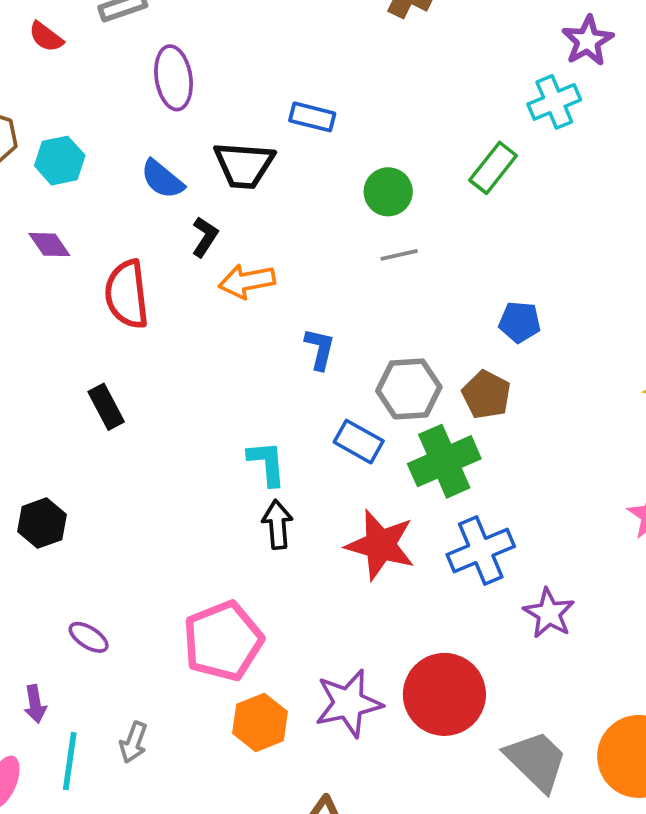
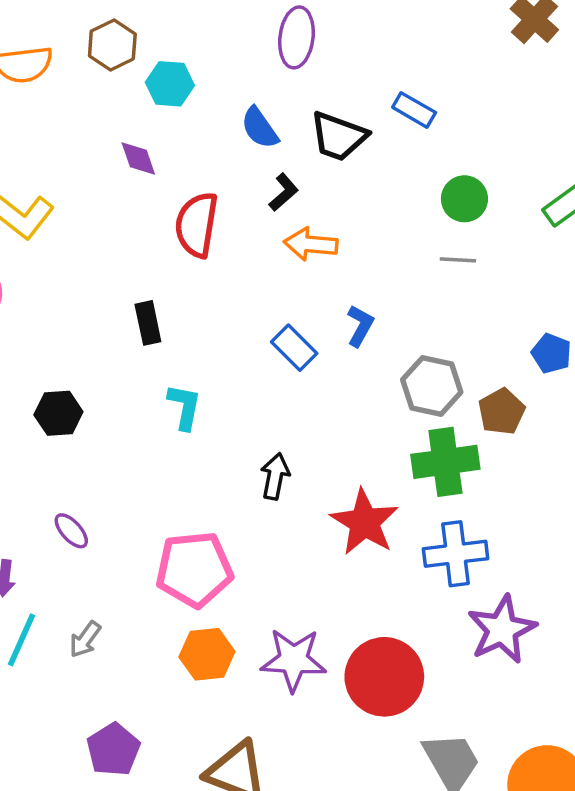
blue rectangle: (359, 442) -> (294, 348), moved
cyan L-shape: (267, 463) -> (184, 407), moved
purple star: (549, 613) -> (502, 629), size x1.4

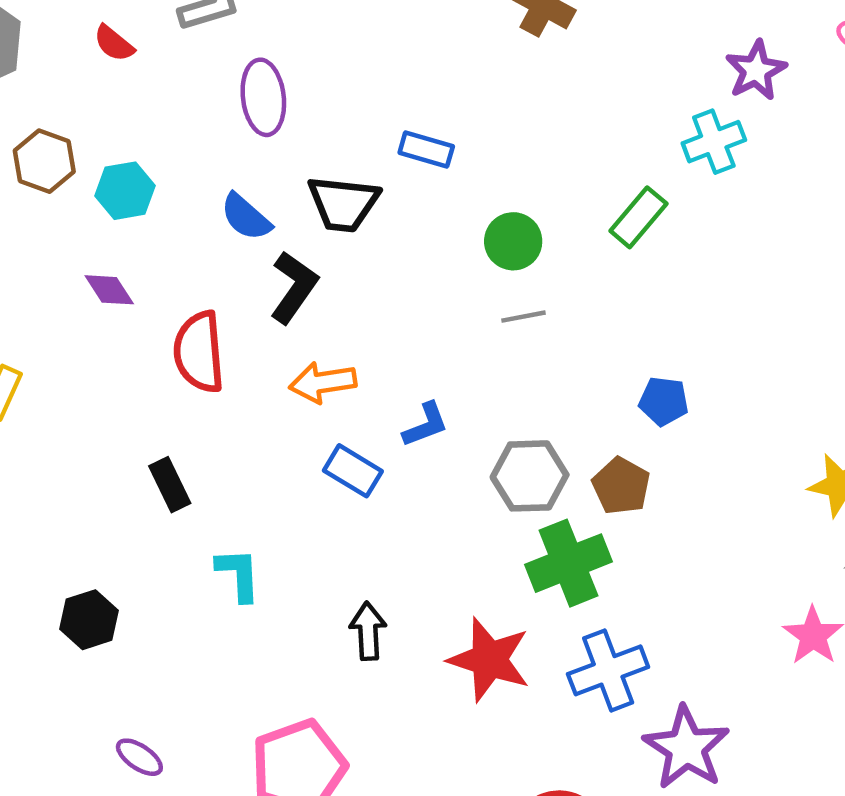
black L-shape: (284, 192) -> (294, 287), size x1.5
orange arrow: (311, 244) -> (323, 382), moved
blue L-shape: (360, 326) -> (426, 425), turned 54

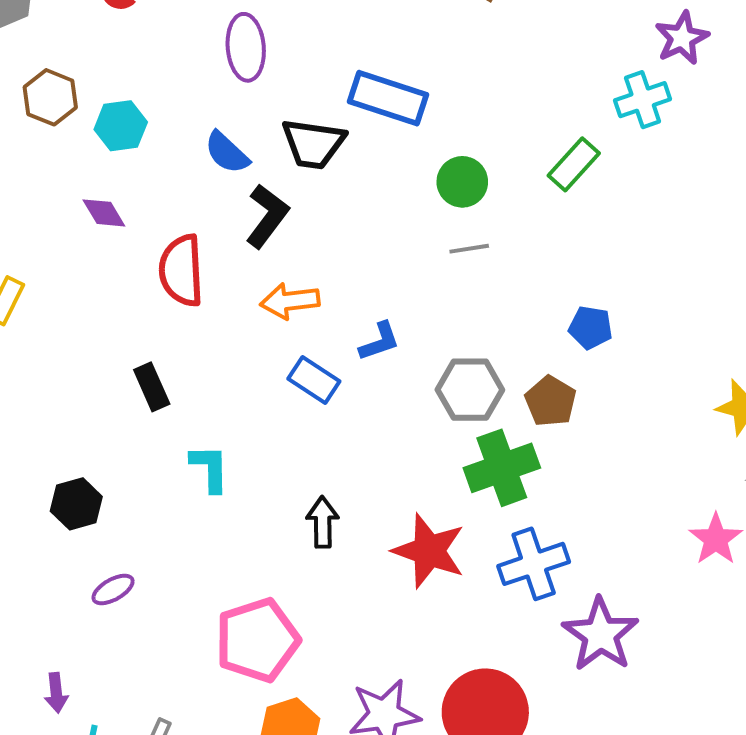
blue rectangle: (426, 149) -> (388, 98), size x1.6
purple ellipse: (139, 757) -> (113, 589), moved, turned -66

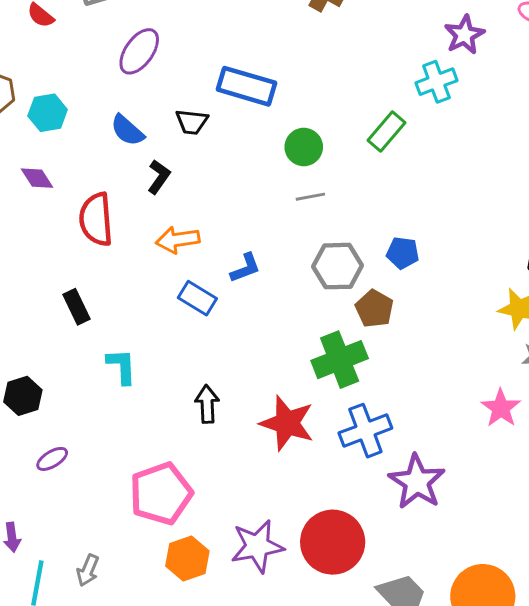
purple ellipse: (246, 47) -> (139, 51), turned 42
black trapezoid: (313, 144) -> (192, 122), size x0.7
black L-shape: (267, 216) -> (159, 177), size x0.7
gray hexagon: (470, 390) -> (337, 266), moved

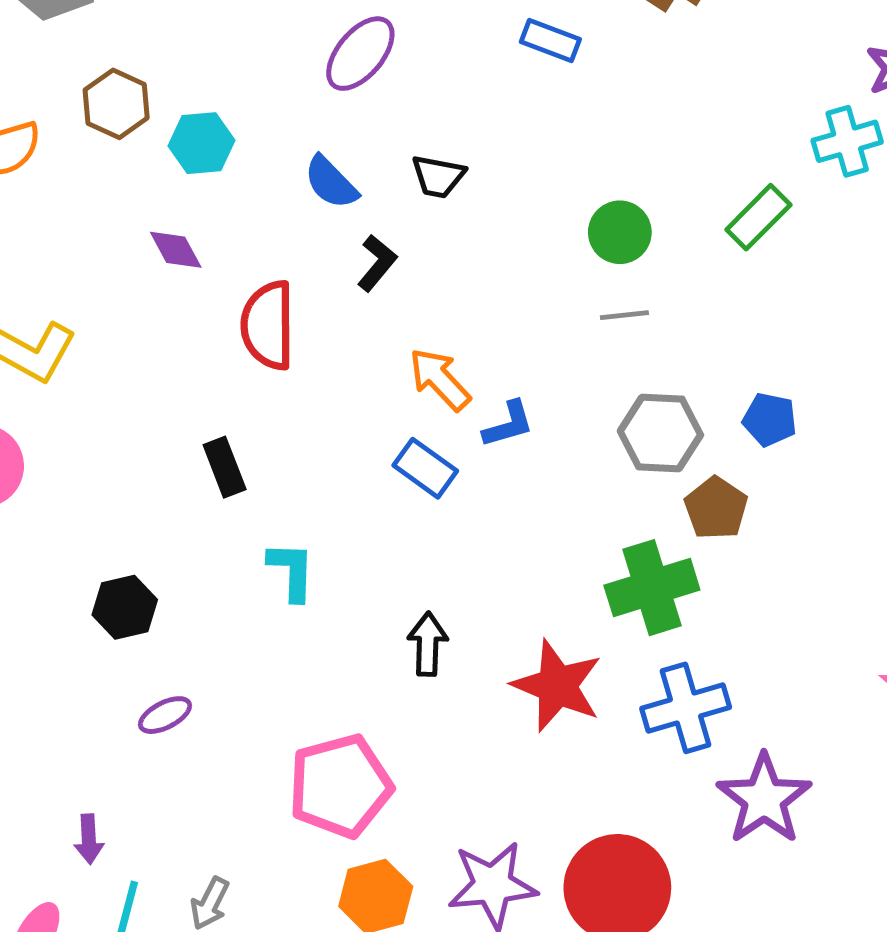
blue rectangle: (247, 86) -> (550, 40), moved, size x0.6
orange arrow: (178, 240) -> (440, 379), moved, turned 51

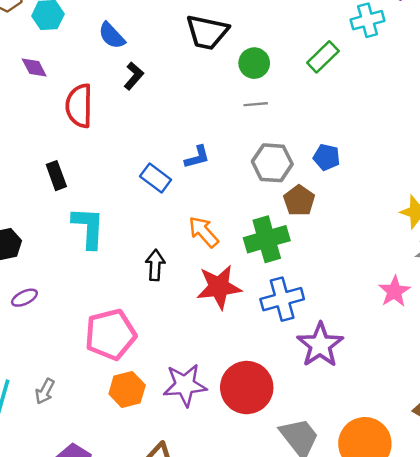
black trapezoid: (438, 176) -> (207, 32), moved, size x1.6
orange arrow: (440, 379) -> (204, 232), moved
cyan L-shape: (291, 571) -> (88, 228), size x1.4
red star: (557, 686) -> (219, 287), turned -30

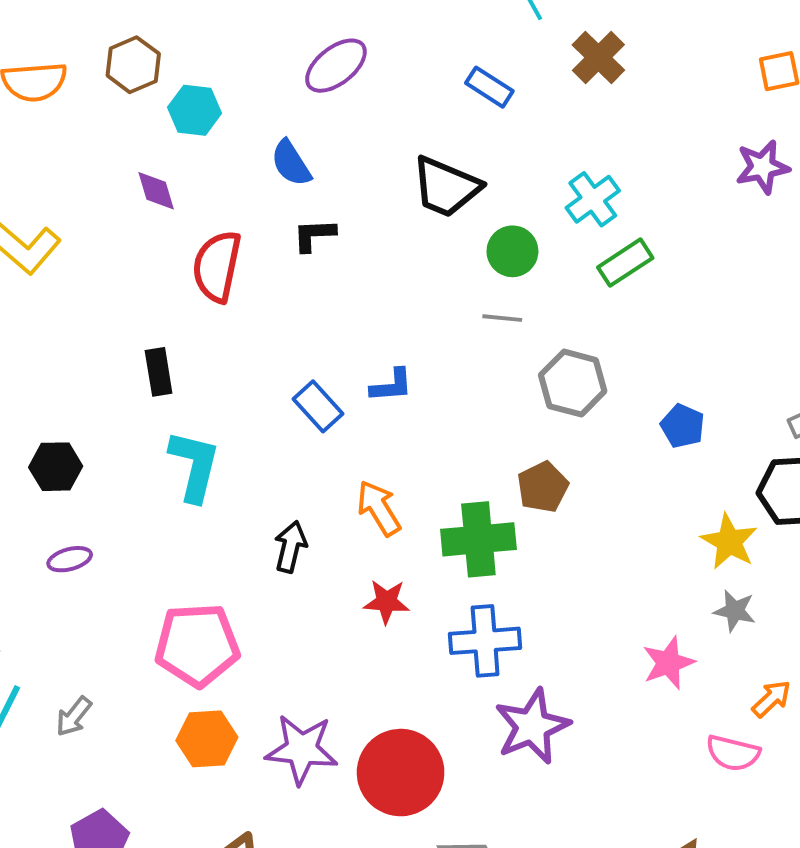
cyan cross: (368, 20) -> (593, 199), moved, turned -32
black L-shape: (134, 76) -> (314, 235), turned -144
blue pentagon: (327, 157) -> (683, 426), moved
gray hexagon: (272, 163) -> (573, 383), moved
red star: (219, 287) -> (387, 602), size x0.6

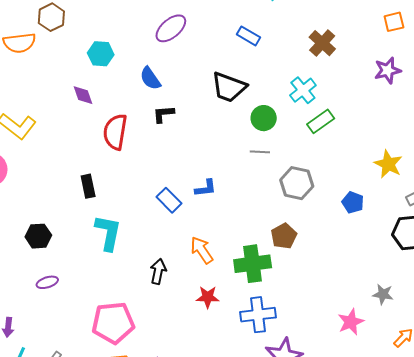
brown cross: (598, 58) -> (322, 43), moved
brown hexagon: (133, 65) -> (51, 17), moved
yellow star: (729, 542) -> (388, 164), moved

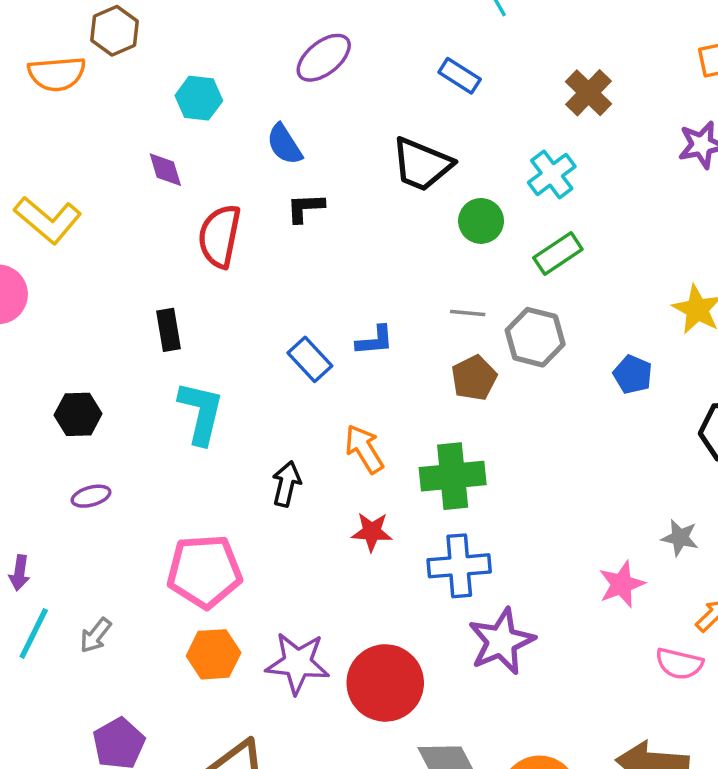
green rectangle: (321, 121) -> (558, 253), moved
gray line: (260, 152) -> (468, 313), moved
brown pentagon: (284, 236) -> (474, 378), moved

